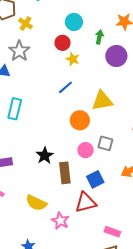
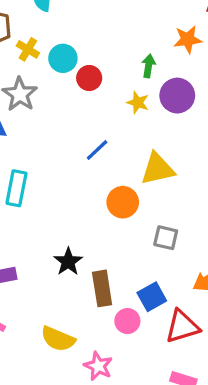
cyan circle: (74, 22) -> (63, 58), moved
yellow star: (73, 59) -> (138, 103), moved
pink circle: (86, 150) -> (127, 321), moved
red triangle: (86, 202) -> (182, 326), moved

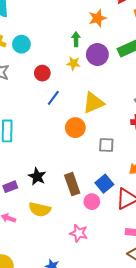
red circle: (89, 78) -> (42, 73), moved
black star: (68, 262) -> (37, 176), moved
yellow semicircle: (58, 339) -> (40, 209), moved

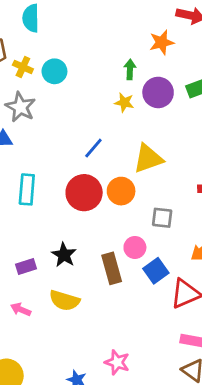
red circle: (42, 73) -> (84, 193), moved, size x1.6
pink circle: (92, 202) -> (135, 247), moved
pink star: (79, 233) -> (117, 362), moved

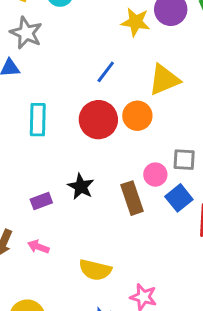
yellow star: (124, 102) -> (136, 22), size x1.4
gray square: (162, 218) -> (184, 160), moved
yellow semicircle: (64, 300) -> (95, 270), moved

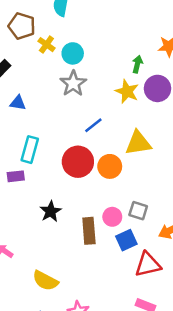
gray star: (26, 33) -> (73, 84), moved
purple rectangle: (41, 201) -> (16, 176), moved

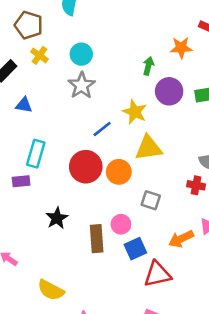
yellow cross: (46, 45) -> (39, 55), moved
yellow star: (127, 91) -> (135, 112), moved
gray square: (138, 211) -> (151, 200), moved

